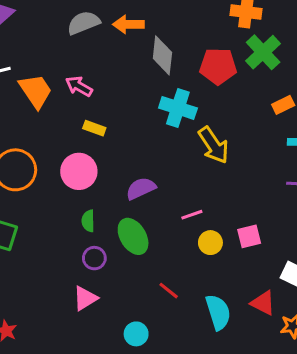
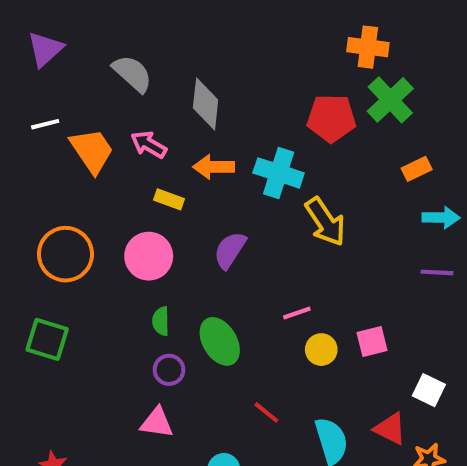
gray semicircle: (84, 23) -> (132, 73), moved, turned 64
orange arrow: (128, 24) -> (214, 167), moved
gray diamond: (162, 55) -> (206, 104), moved
purple semicircle: (141, 188) -> (230, 250), moved, turned -32
pink triangle: (85, 298) -> (157, 423), turned 40

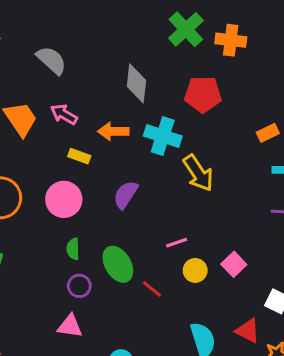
green cross: (390, 100) -> (186, 29), moved
gray diamond: (206, 104) -> (136, 83), moved
pink square: (372, 341) -> (234, 264), turned -30
red line: (266, 412) -> (152, 289), moved

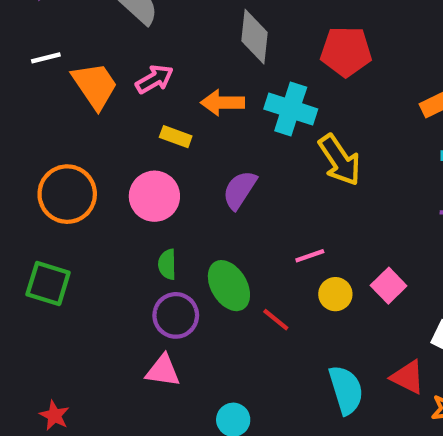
pink arrow: (64, 114) -> (154, 79), turned 120
purple circle: (79, 286) -> (176, 315), size x1.4

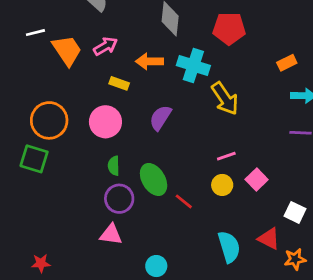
pink line: (310, 256) -> (226, 156), moved
green square: (48, 283) -> (34, 159), moved
red star: (54, 415) -> (41, 263), turned -30

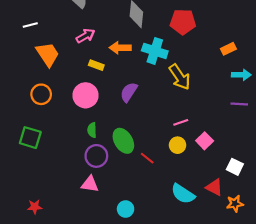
orange trapezoid: (67, 50) -> (48, 54), moved
orange circle: (49, 120) -> (41, 94), size x0.7
green square: (34, 159) -> (30, 138), moved
cyan semicircle: (229, 247) -> (183, 194), turned 140

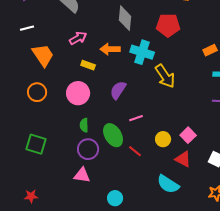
pink line: (181, 122) -> (136, 118), moved
green square: (30, 138) -> (36, 144), moved
red triangle: (214, 187) -> (183, 159), moved

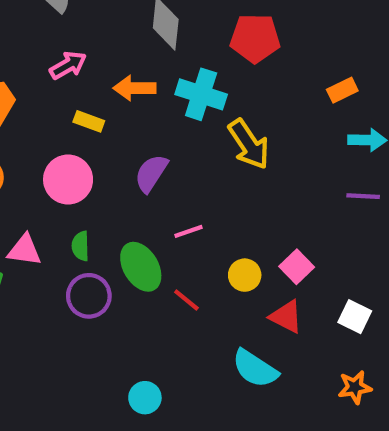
pink triangle: (82, 175) -> (24, 250), moved

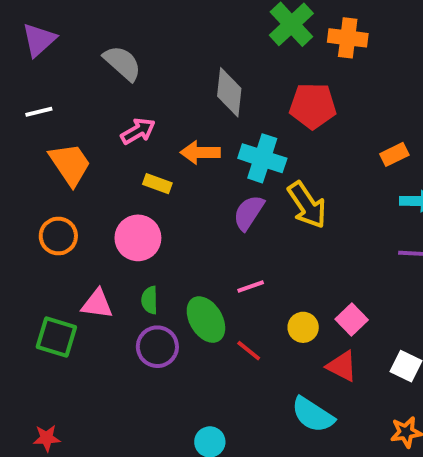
purple semicircle: (151, 173) -> (249, 213), moved

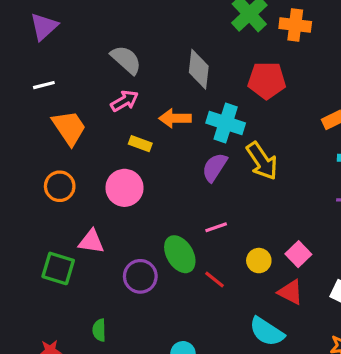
gray semicircle: (122, 63) -> (126, 60), moved
green semicircle: (150, 300) -> (99, 330), moved

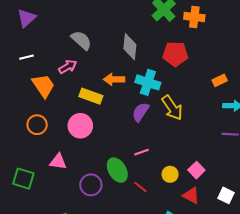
pink arrow: (124, 101) -> (68, 67), moved
yellow rectangle: (140, 144) -> (91, 96), size x1.5
green square: (58, 268) -> (23, 179), moved

